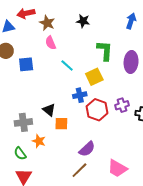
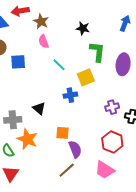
black star: (83, 21) -> (83, 28), moved
red hexagon: (97, 110) -> (112, 142), moved
orange square: (61, 124) -> (63, 133), moved
orange star: (39, 141) -> (27, 139), size x1.5
purple semicircle: (87, 149) -> (75, 149), turned -72

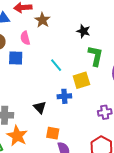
pink semicircle: (44, 41) -> (25, 38), moved
black triangle: (39, 108) -> (40, 107), moved

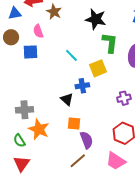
black star: (83, 31) -> (96, 19), size x1.5
black triangle: (40, 107) -> (67, 99), moved

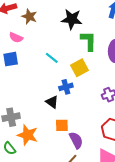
pink semicircle: (38, 31) -> (16, 38), turned -40

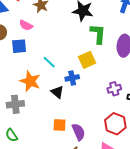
cyan line: (52, 58) -> (49, 62), moved
orange square: (62, 125) -> (59, 125), moved
orange star: (28, 135) -> (30, 81), moved

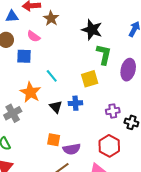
blue cross: (72, 78) -> (75, 103), moved
gray cross: (15, 104) -> (13, 113), turned -30
purple semicircle: (78, 132) -> (72, 149), turned 96

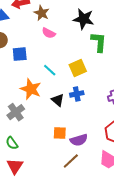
pink semicircle: (34, 36) -> (49, 33), moved
yellow square: (90, 79) -> (78, 68), moved

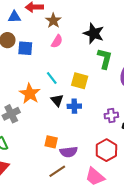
pink semicircle: (49, 33) -> (57, 41), turned -96
blue square: (20, 54) -> (25, 48), moved
yellow square: (78, 68) -> (80, 81), turned 30
black triangle: (58, 100) -> (57, 100), moved

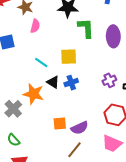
orange star: (30, 94) -> (33, 94), moved

